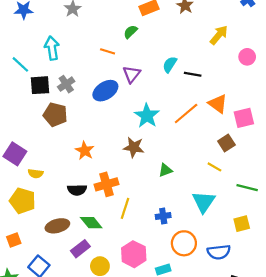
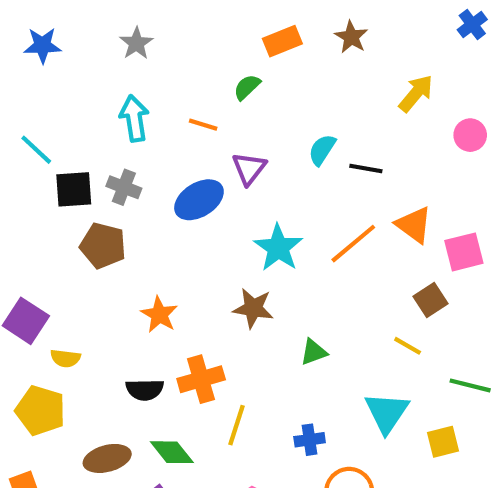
cyan arrow: (52, 48) -> (134, 118), moved
gray cross: (66, 84) -> (124, 187), turned -35
yellow square: (242, 224) -> (443, 442), moved

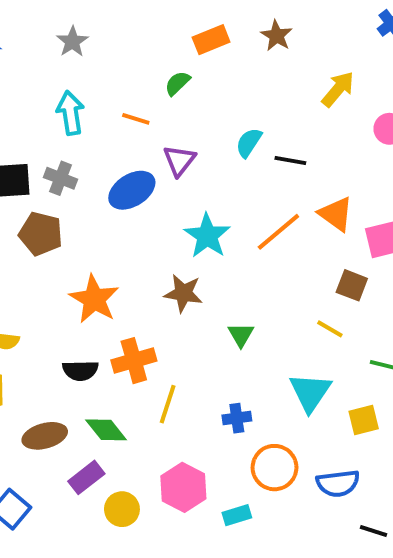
brown square: (431, 300) -> (352, 285), turned -36
orange star: (159, 315) -> (94, 299), size x1.4
green triangle: (314, 352) -> (241, 335), turned -40

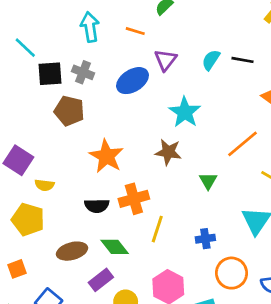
cyan semicircle: (249, 143) -> (211, 60), moved
orange line: (278, 232) -> (242, 144), moved

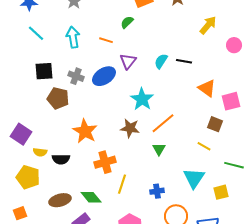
cyan line: (25, 48) -> (36, 33), moved
gray cross: (83, 72) -> (76, 76), moved
orange line: (242, 144) -> (163, 123), moved
black semicircle: (97, 206) -> (61, 159), moved

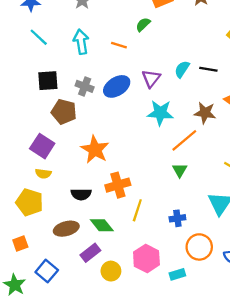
purple triangle: (128, 61) -> (151, 78), moved
cyan star: (142, 99) -> (160, 113), turned -30
brown star: (130, 128) -> (205, 113), moved
purple square: (21, 134) -> (42, 146), moved
black semicircle: (61, 159) -> (81, 194), moved

